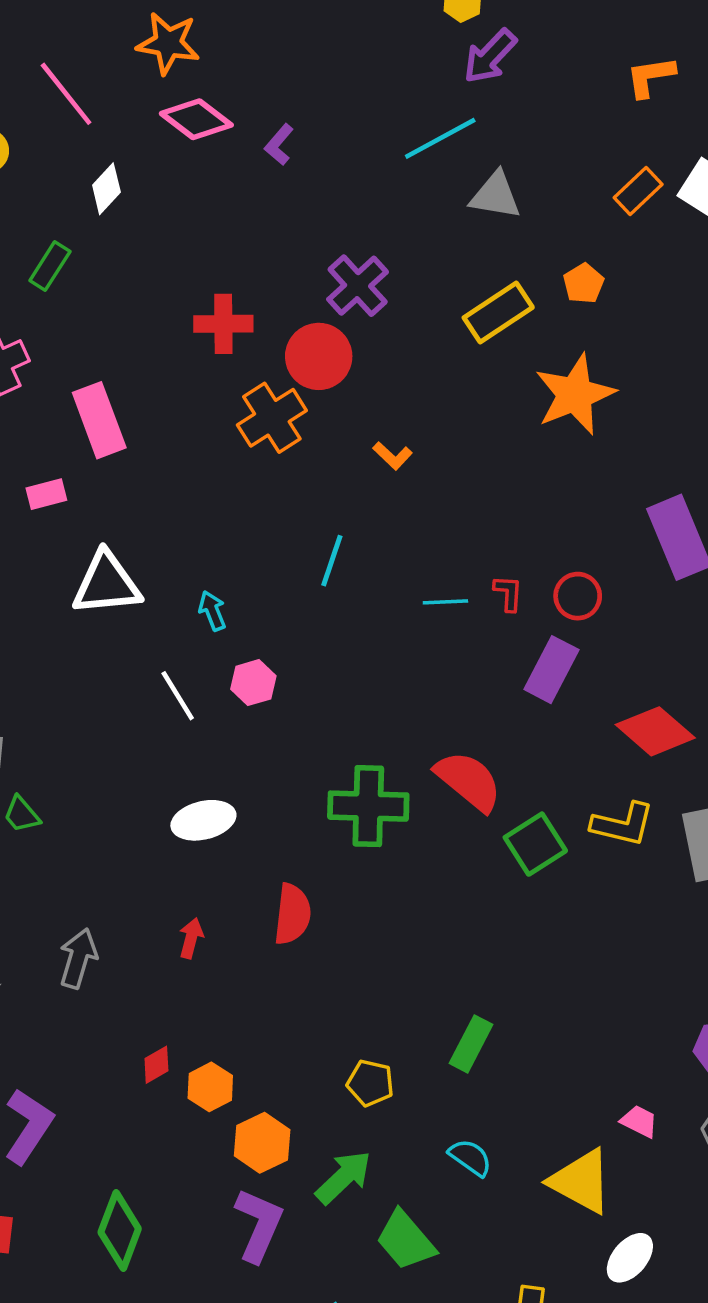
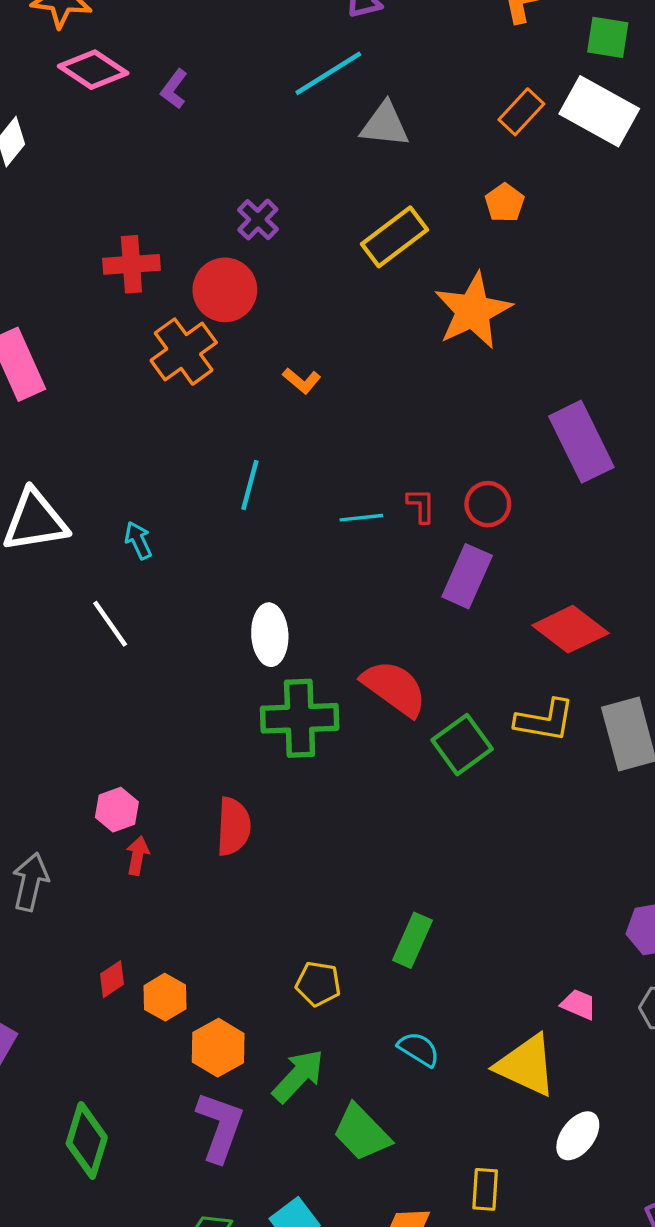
orange pentagon: (584, 283) -> (505, 203), moved
purple cross: (358, 286) -> (258, 220), size x0.7
pink hexagon: (253, 683) -> (117, 810), moved
white ellipse: (203, 820) -> (270, 635), moved, turned -76

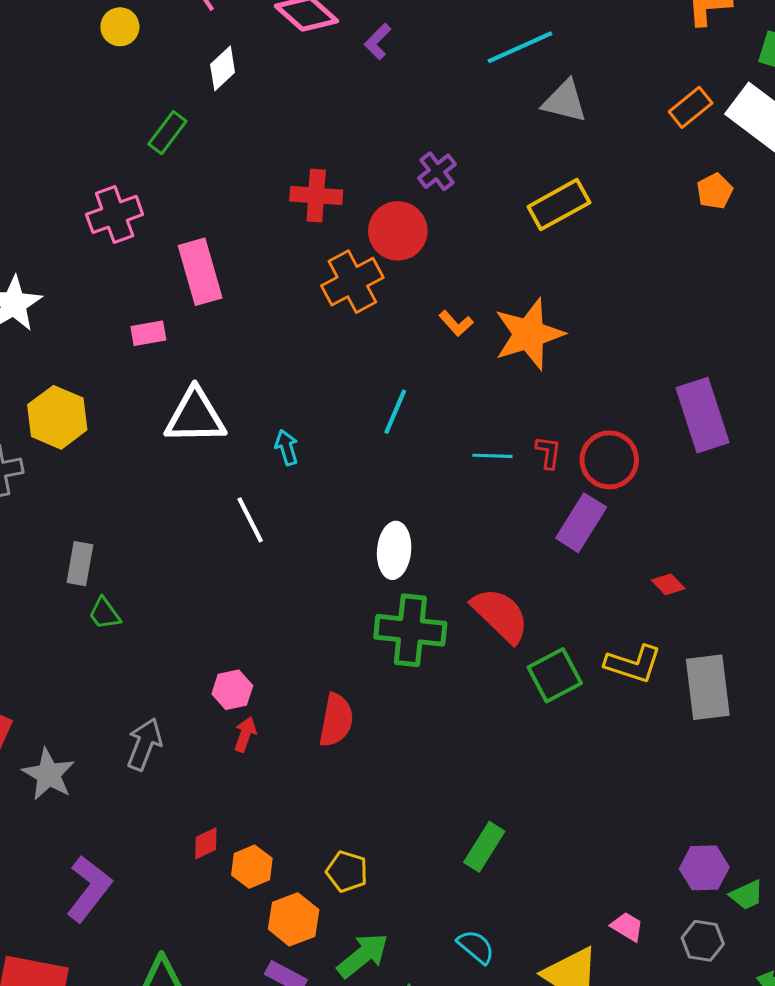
orange pentagon: (505, 203) -> (715, 191), moved
orange star: (473, 311) -> (529, 334), moved
red circle: (488, 504) -> (609, 460), size x1.4
red diamond: (570, 629) -> (668, 584), size x0.5
yellow pentagon: (318, 984) -> (347, 872), moved

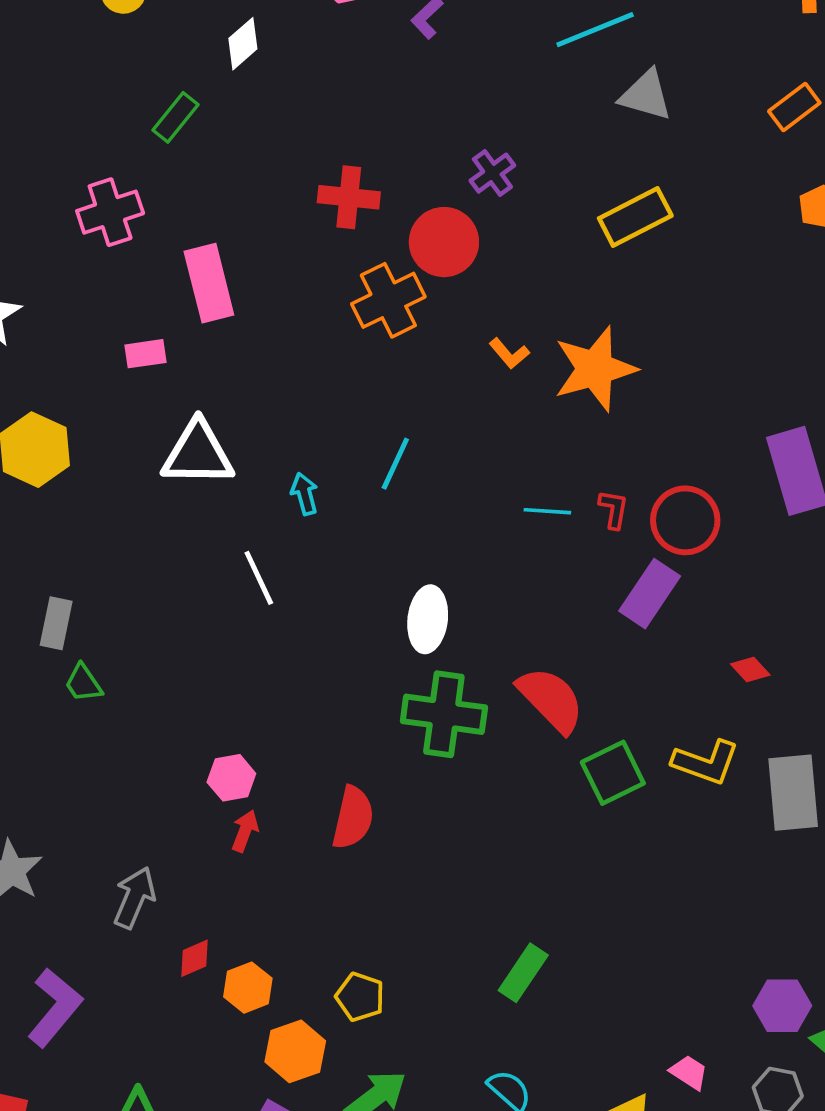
cyan line: (395, 412) -> (395, 464), moved
gray arrow: (144, 744) -> (135, 898), moved

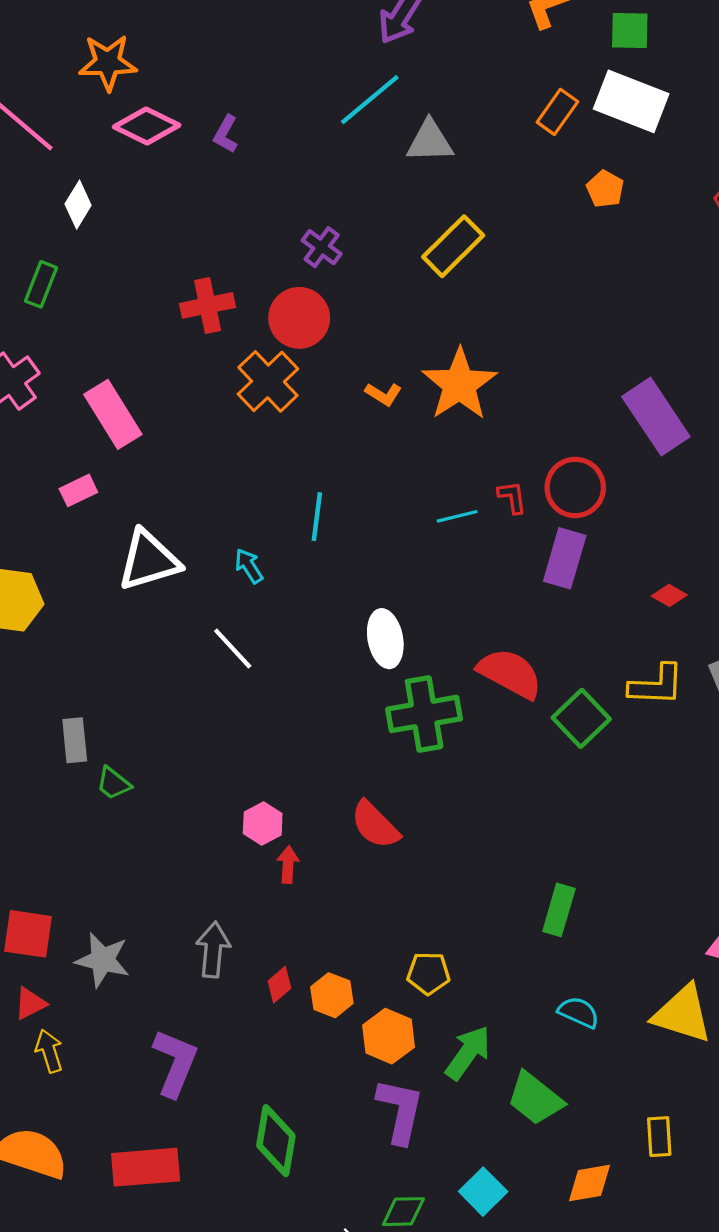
red semicircle: (353, 818) -> (375, 825), turned 140

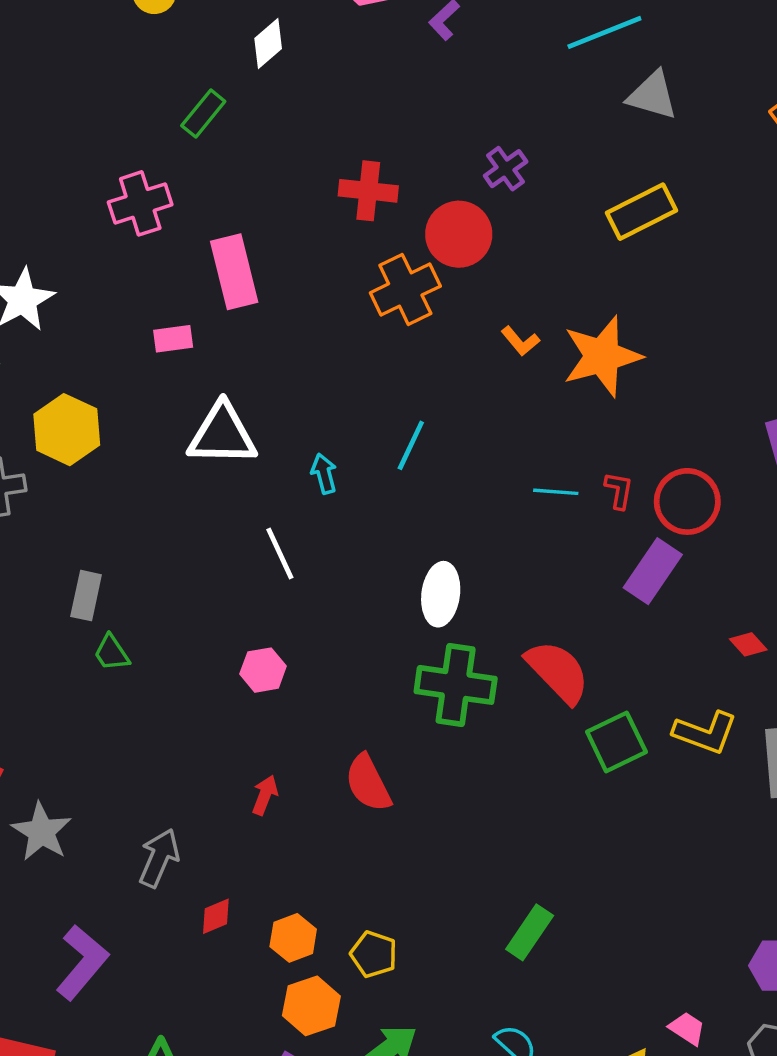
pink hexagon: (263, 824) -> (263, 670), moved
orange hexagon: (332, 995) -> (293, 938), moved

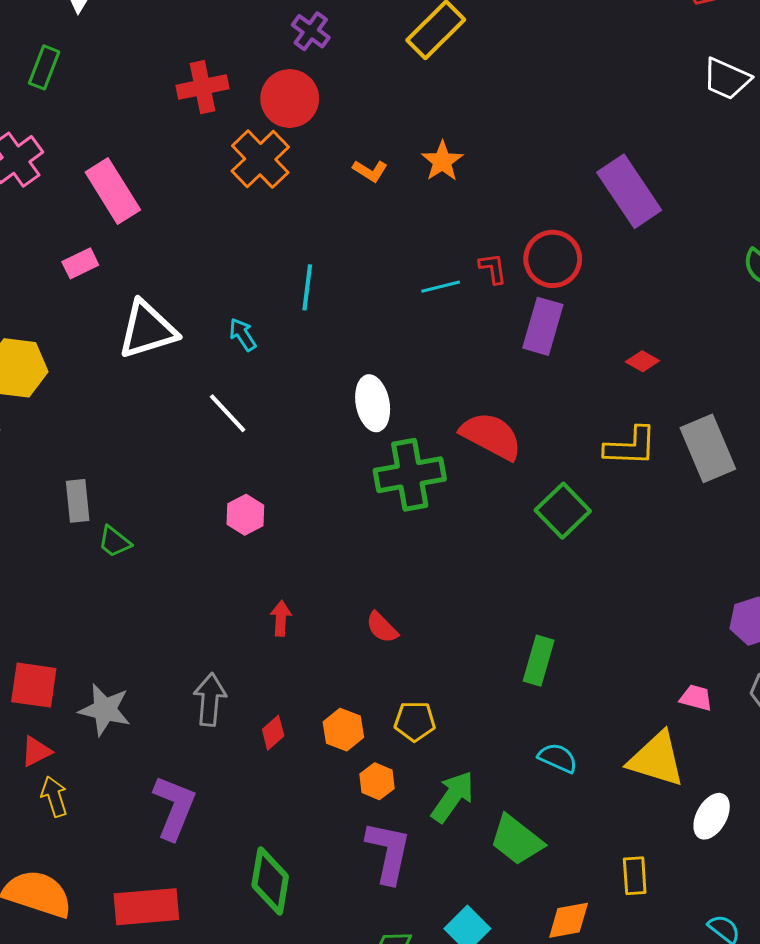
orange star: (602, 356) -> (442, 161), size x0.6
green square: (616, 742) -> (563, 511), moved
red semicircle: (368, 783) -> (382, 627), moved, size x0.7
orange hexagon: (311, 1006) -> (377, 781), size x0.7

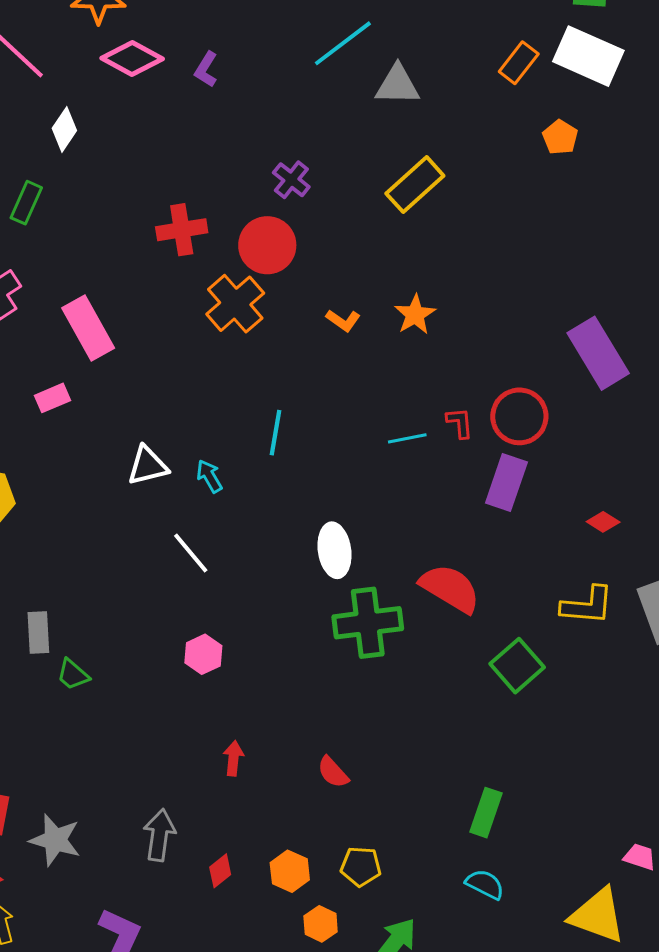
white triangle: (147, 330) -> (148, 466), moved, size x0.7
cyan semicircle: (558, 758) -> (485, 884), moved

